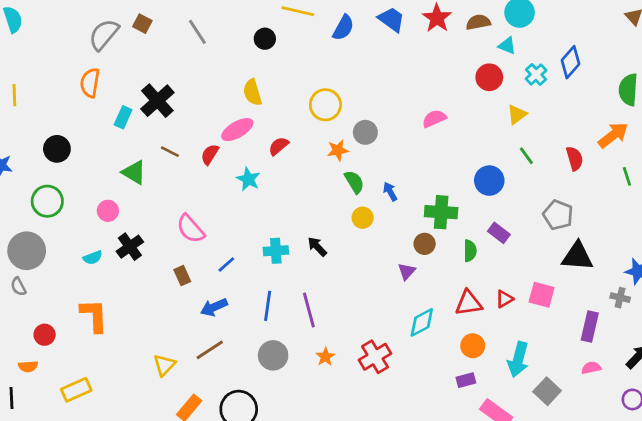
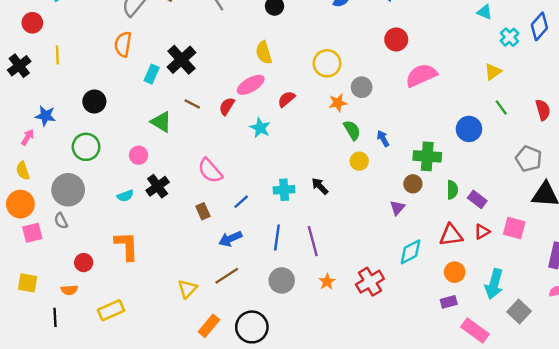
red circle: (489, 77) -> (396, 39), moved
pink semicircle: (434, 119) -> (421, 75), size x1.5
purple rectangle: (499, 233) -> (477, 199), moved

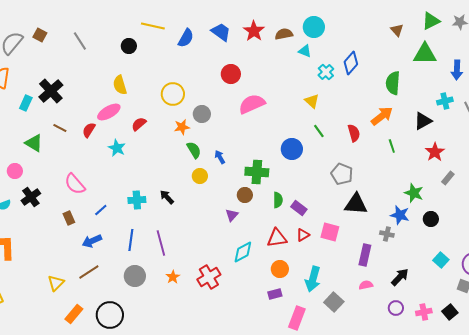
yellow triangle: (493, 72) -> (312, 101), turned -42
pink rectangle: (475, 331) -> (297, 318), turned 75

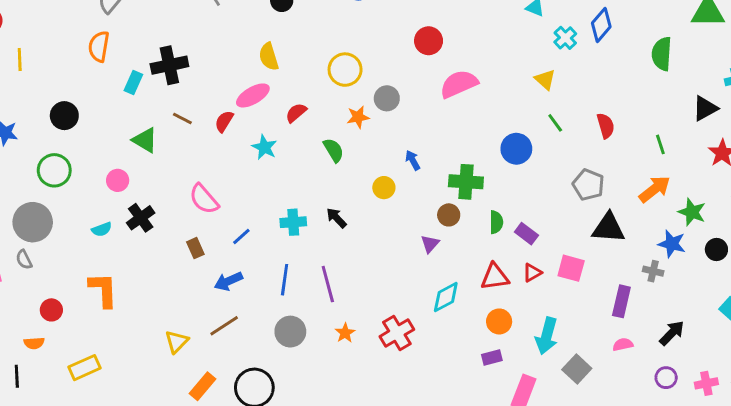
black cross: (51, 91) -> (169, 65), turned 30
orange arrow: (382, 116) -> (655, 189), moved
green semicircle: (194, 150) -> (334, 150), moved

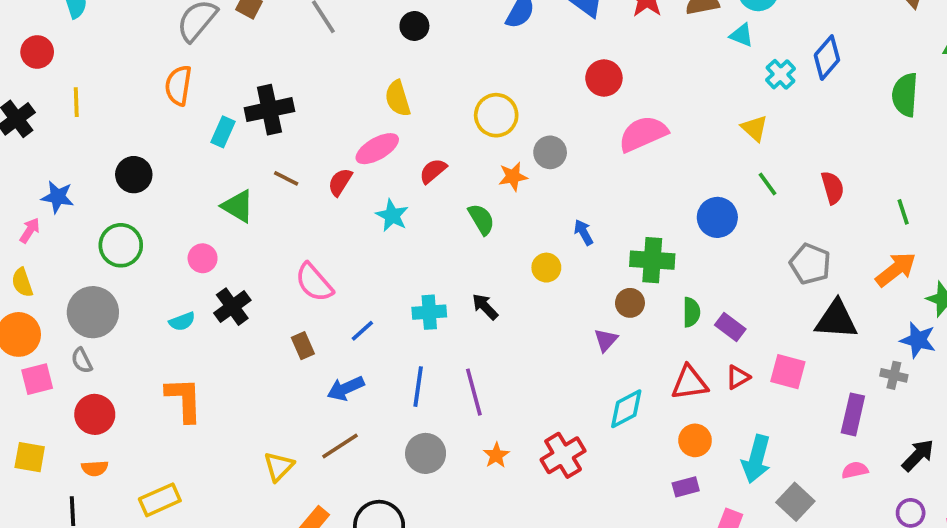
red circle: (51, 310) -> (95, 414), moved, size x1.4

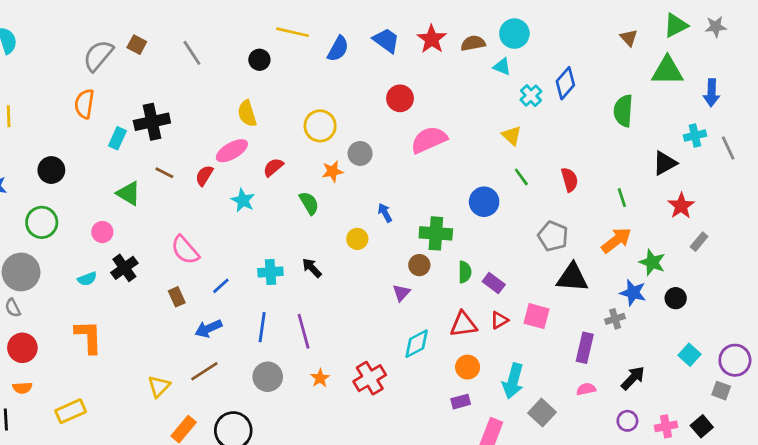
gray cross: (894, 375) -> (615, 319), turned -30

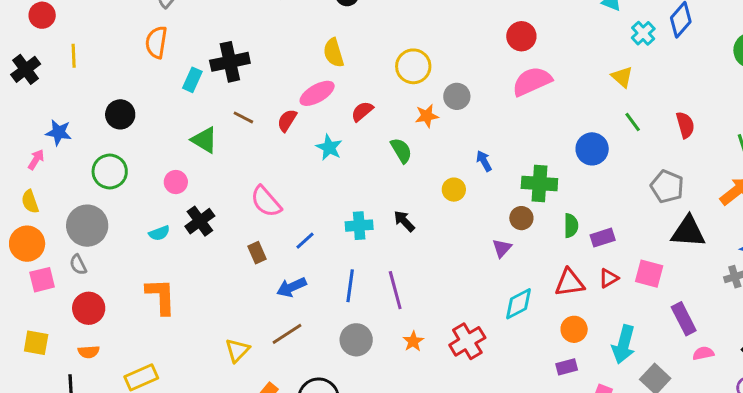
red circle: (400, 98) -> (521, 36), moved
purple rectangle: (494, 283) -> (603, 238), turned -55
purple rectangle: (585, 348) -> (684, 319), moved, turned -40

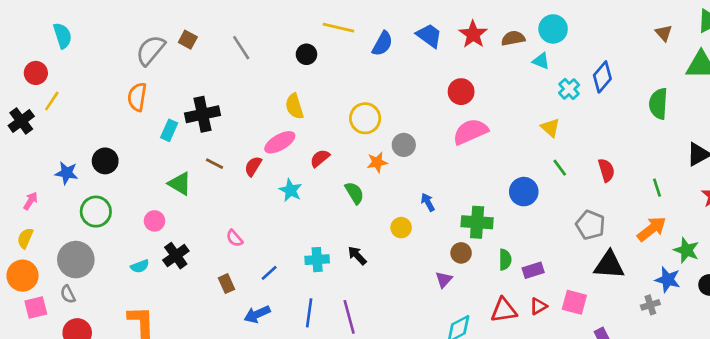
yellow line: (74, 56) -> (52, 101), moved, turned 36
blue star: (59, 132) -> (67, 173), moved
yellow semicircle: (30, 202) -> (25, 238), turned 42
pink semicircle: (266, 202) -> (234, 238), size x0.6

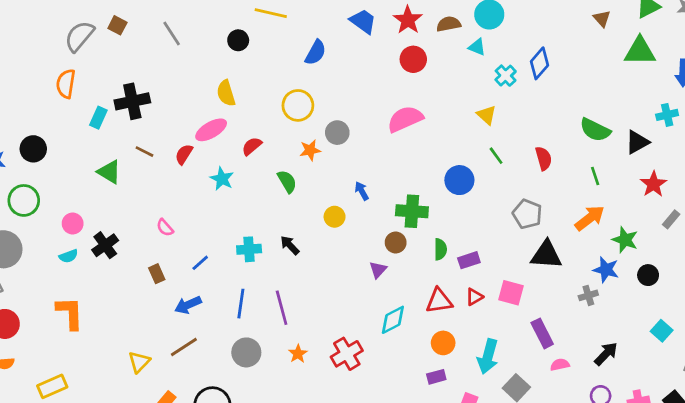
blue semicircle: (382, 44) -> (316, 52), moved
red circle: (461, 92) -> (413, 59), moved
green semicircle: (658, 104) -> (595, 130), moved, turned -68
pink circle: (154, 221) -> (73, 224), moved

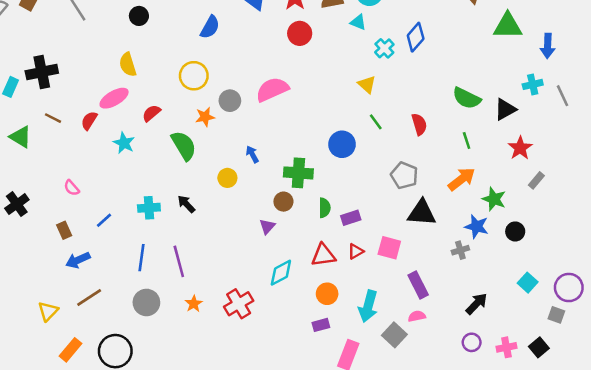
pink semicircle: (405, 119) -> (272, 89), moved
green semicircle: (287, 181) -> (184, 146), size x1.4
blue arrow: (188, 305) -> (78, 260), moved
pink semicircle: (560, 365) -> (417, 316), moved

